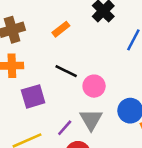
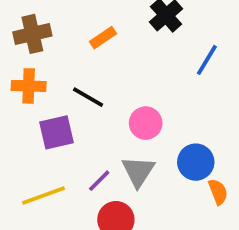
black line: (66, 71) -> (88, 97), moved

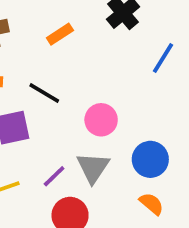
orange semicircle: (218, 192) -> (151, 204), moved, turned -30

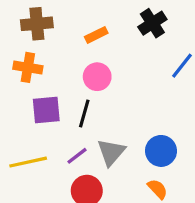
black line: (44, 93) -> (84, 113), moved, turned 68
pink circle: (101, 120) -> (97, 77), moved

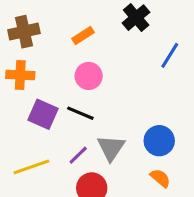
purple square: (46, 110) -> (43, 114), turned 36
black line: (84, 113) -> (80, 113), turned -76

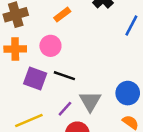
pink circle: (89, 76) -> (50, 46), moved

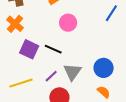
pink circle: (50, 46) -> (68, 23), moved
orange cross: (15, 49) -> (15, 24), turned 36

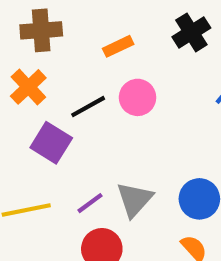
black line: (53, 49) -> (88, 107), moved, turned -60

